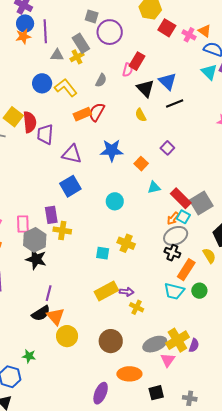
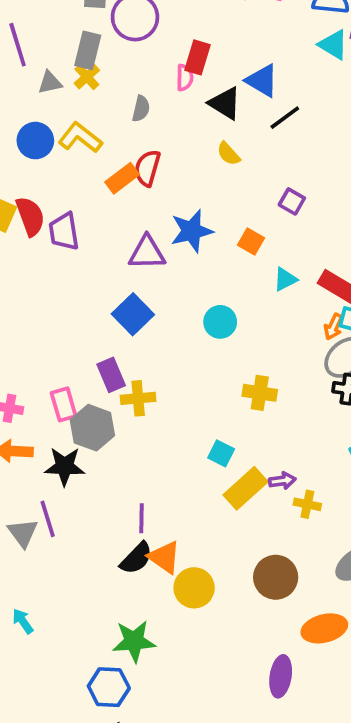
gray rectangle: (81, 43) -> (88, 50), turned 60
purple triangle: (72, 154) -> (147, 253), moved
cyan square: (103, 253) -> (221, 453), moved, turned 32
black star: (36, 259) -> (65, 466), moved
green star: (29, 356) -> (134, 641), size x1.6

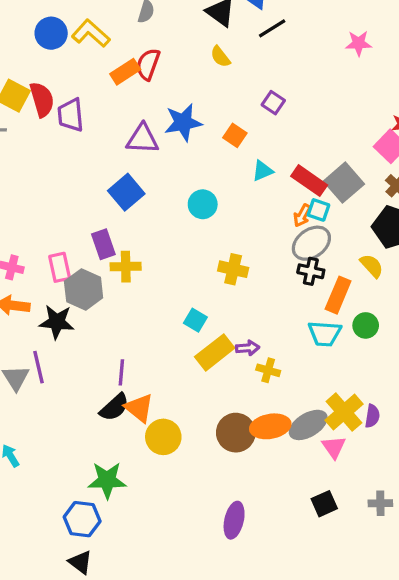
orange ellipse: (324, 628) -> (270, 426), moved

